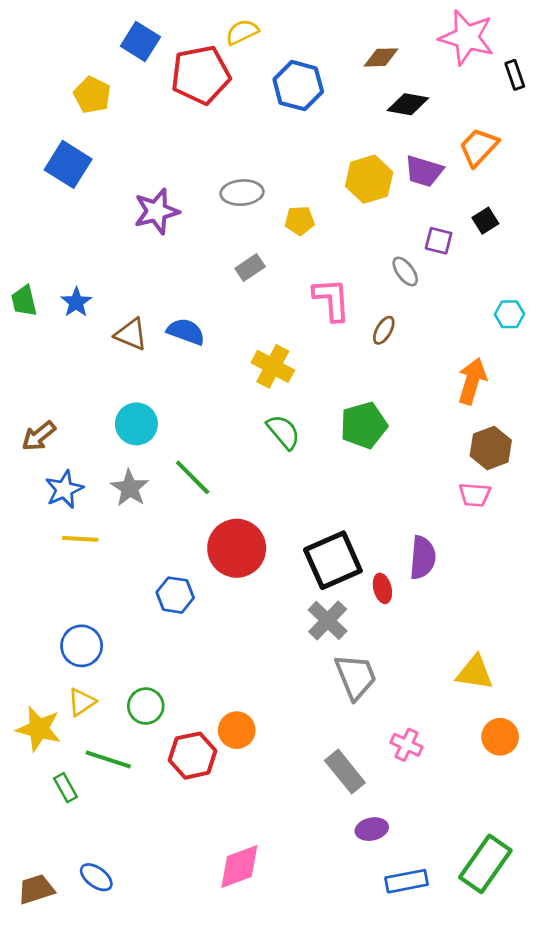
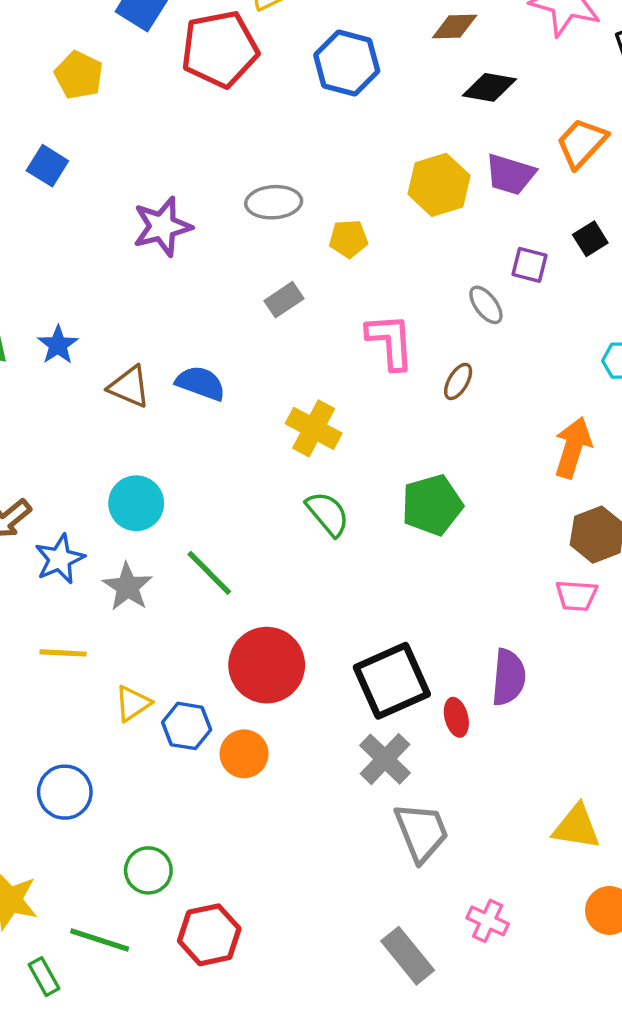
blue square: (68, 164) -> (47, 166), size x0.7
blue star: (64, 489) -> (60, 559), moved
yellow triangle: (82, 702) -> (133, 703), moved
orange circle: (237, 730) -> (244, 754), moved

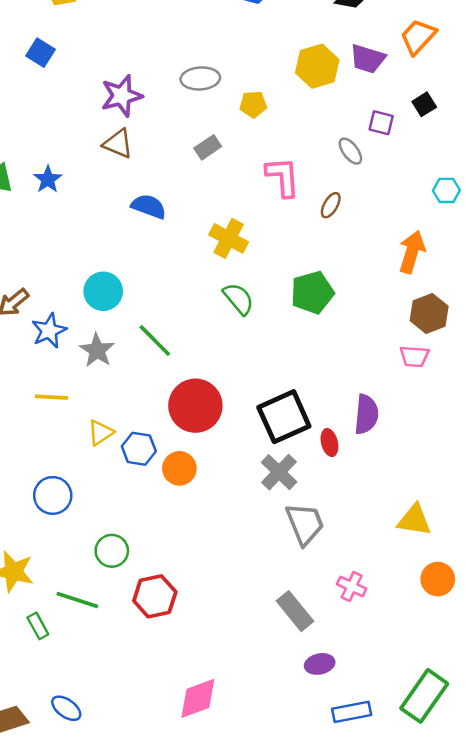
brown triangle: (129, 387) -> (118, 144), moved

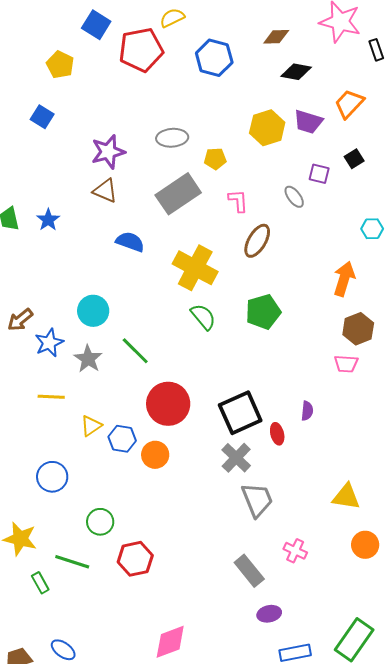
gray rectangle: (208, 147) -> (178, 194), size x2.0
pink L-shape: (283, 177) -> (238, 201), moved, size x0.7
brown ellipse: (331, 205) -> (257, 241), moved, size x1.6
yellow cross: (229, 238) -> (195, 268), size x1.4
purple semicircle: (366, 414) -> (307, 411), size x0.6

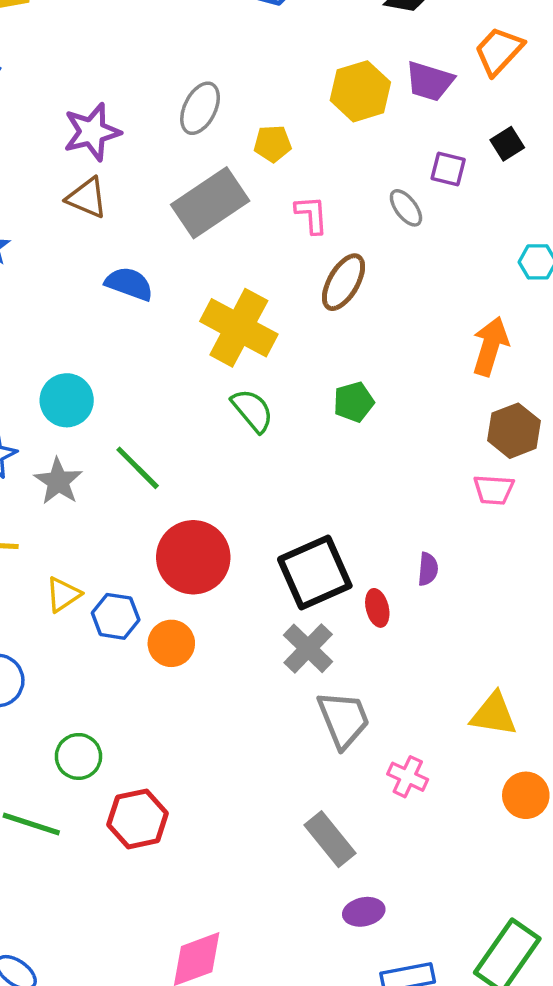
gray ellipse: (172, 138) -> (200, 108), turned -60
green pentagon: (263, 312) -> (354, 402), size x0.7
pink cross: (295, 551) -> (408, 777), moved

